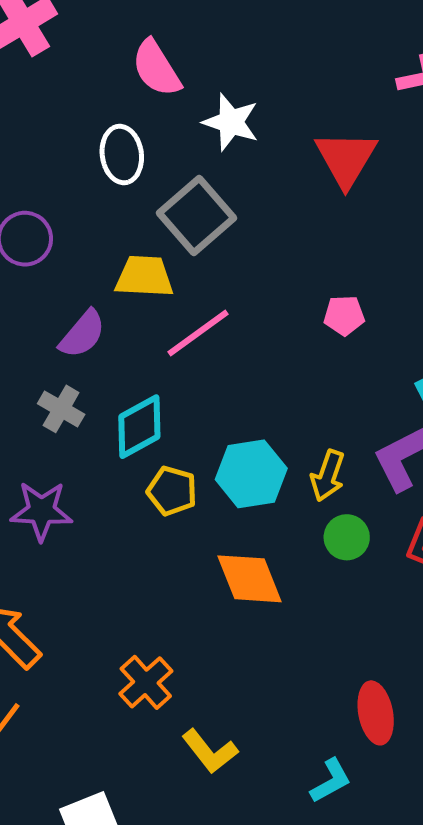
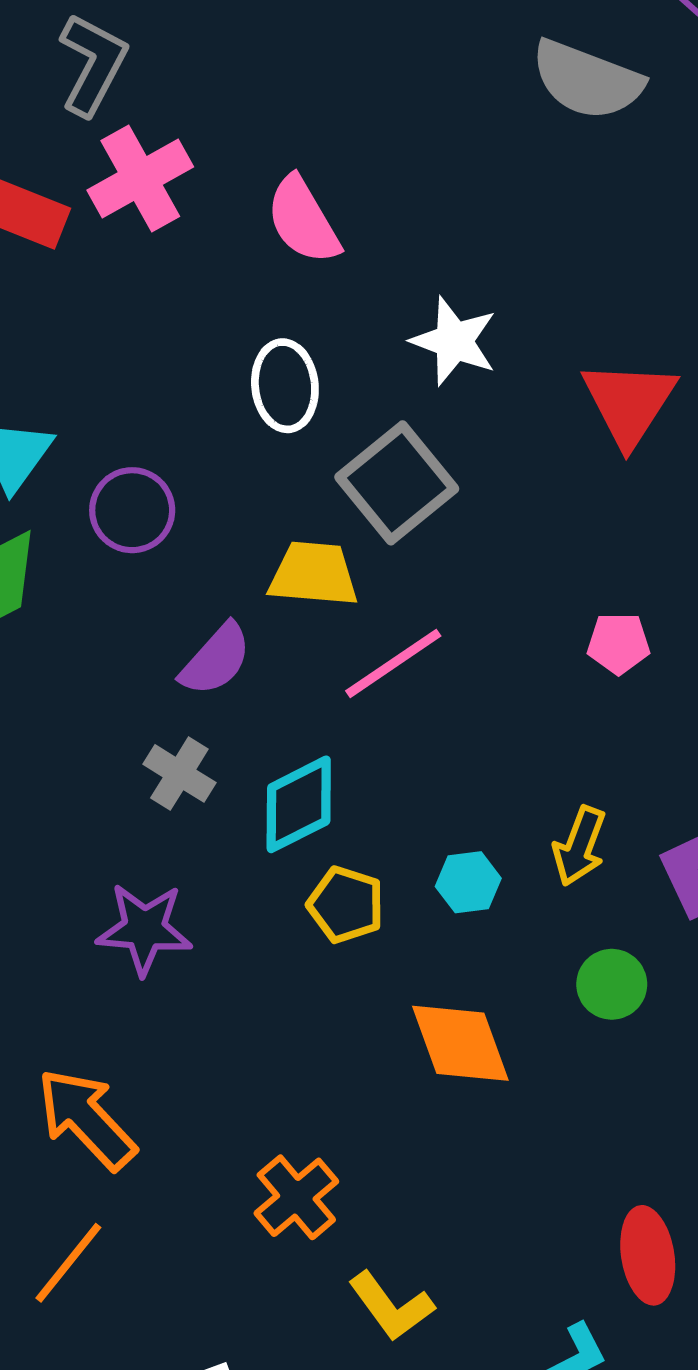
pink semicircle: (156, 68) -> (303, 220), moved
cyan hexagon: (251, 474) -> (468, 882), size x0.6
yellow arrow: (328, 476) -> (579, 846), moved

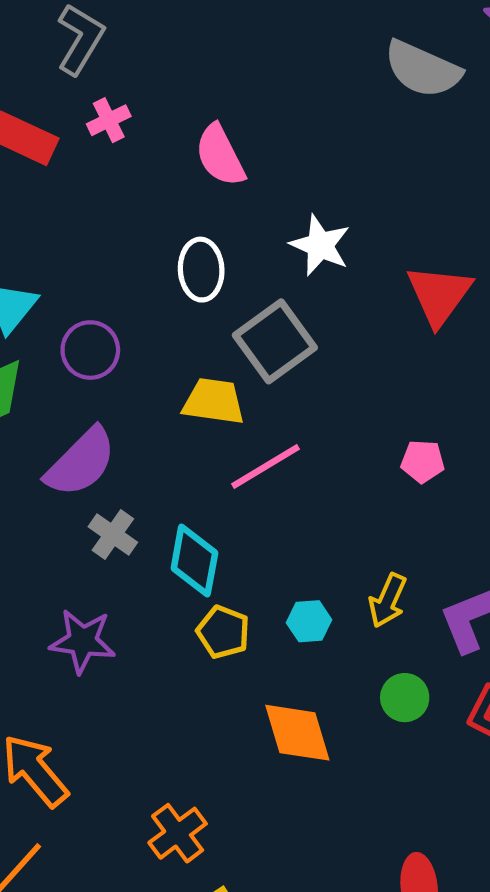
pink cross: (140, 178) -> (109, 120), size x0.6
purple semicircle: (216, 660) -> (81, 462), moved, size x1.4
cyan diamond: (299, 804) -> (194, 561), turned -56

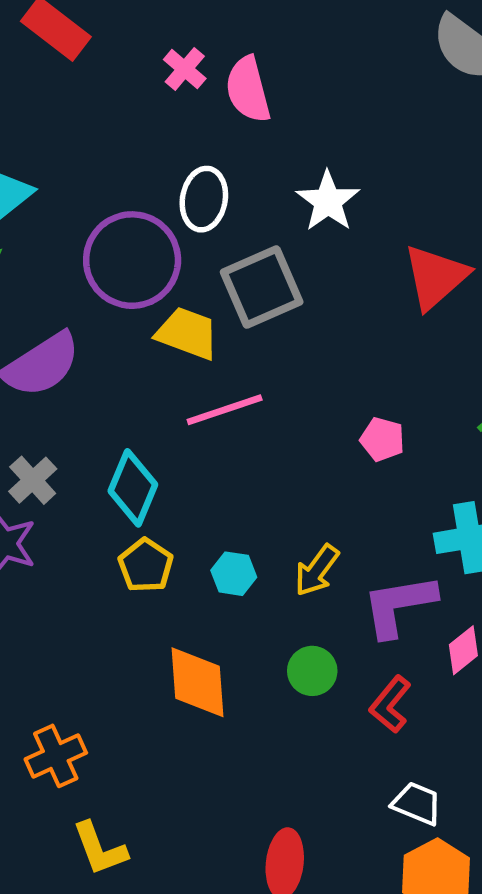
pink cross: (109, 120) -> (185, 69), moved, turned -36
purple circle: (90, 350) -> (132, 260), moved, size x1.6
gray cross: (113, 534) -> (33, 480), moved

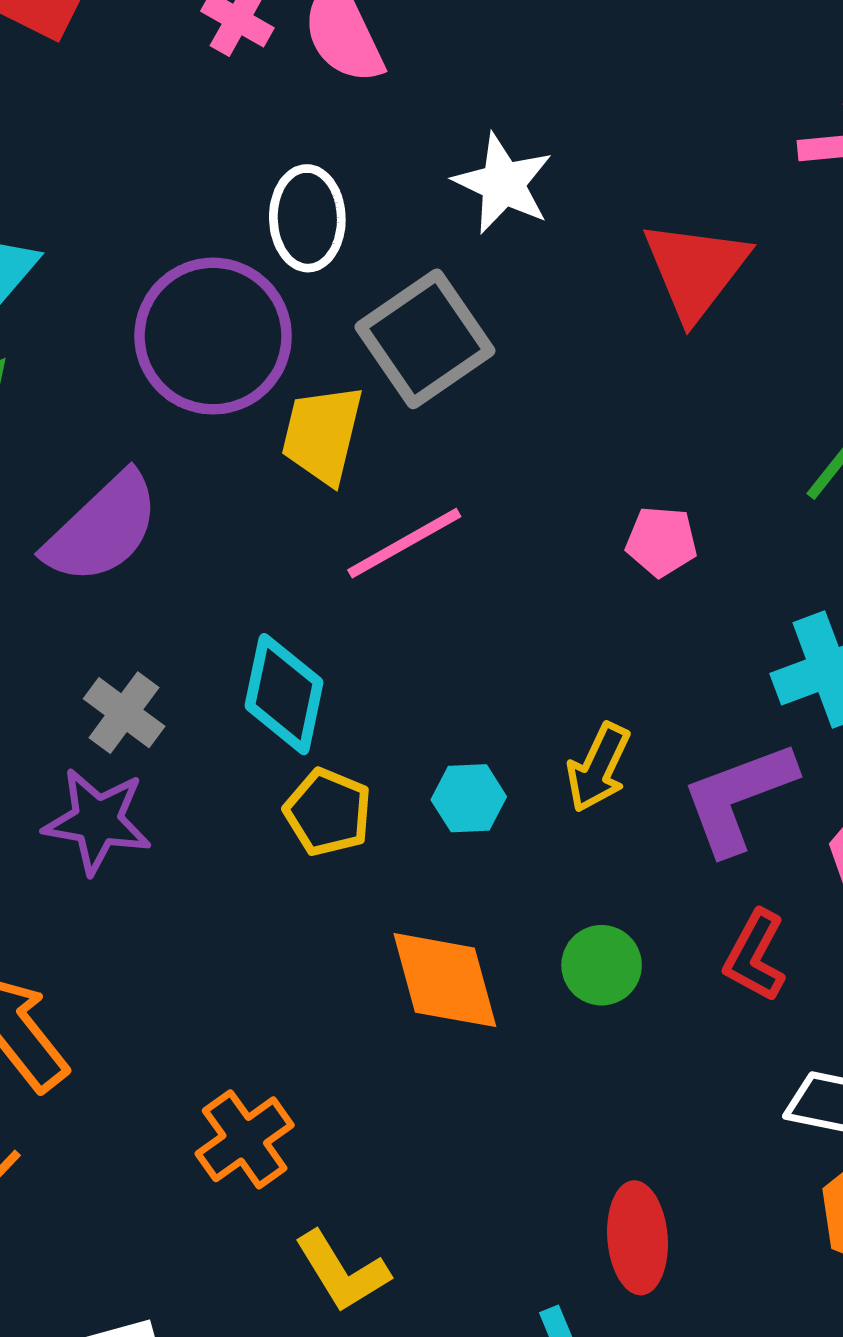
yellow trapezoid: (187, 333) -> (322, 434), turned -86
green circle: (312, 671) -> (602, 965), moved

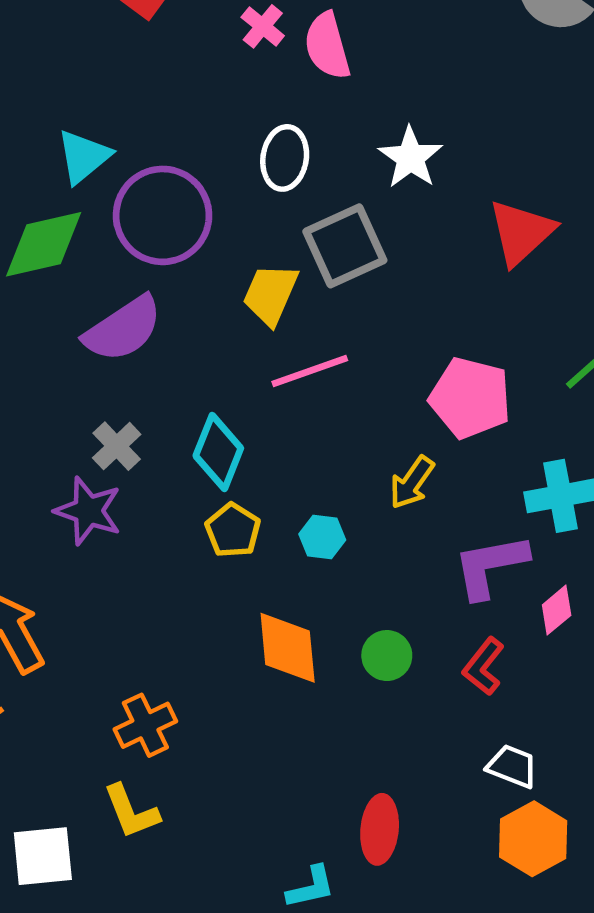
purple circle: (213, 336) -> (163, 215), moved
pink pentagon: (661, 541) -> (470, 398), size x1.8
yellow arrow: (598, 768) -> (412, 483), moved
yellow L-shape: (342, 1272) -> (131, 812), moved

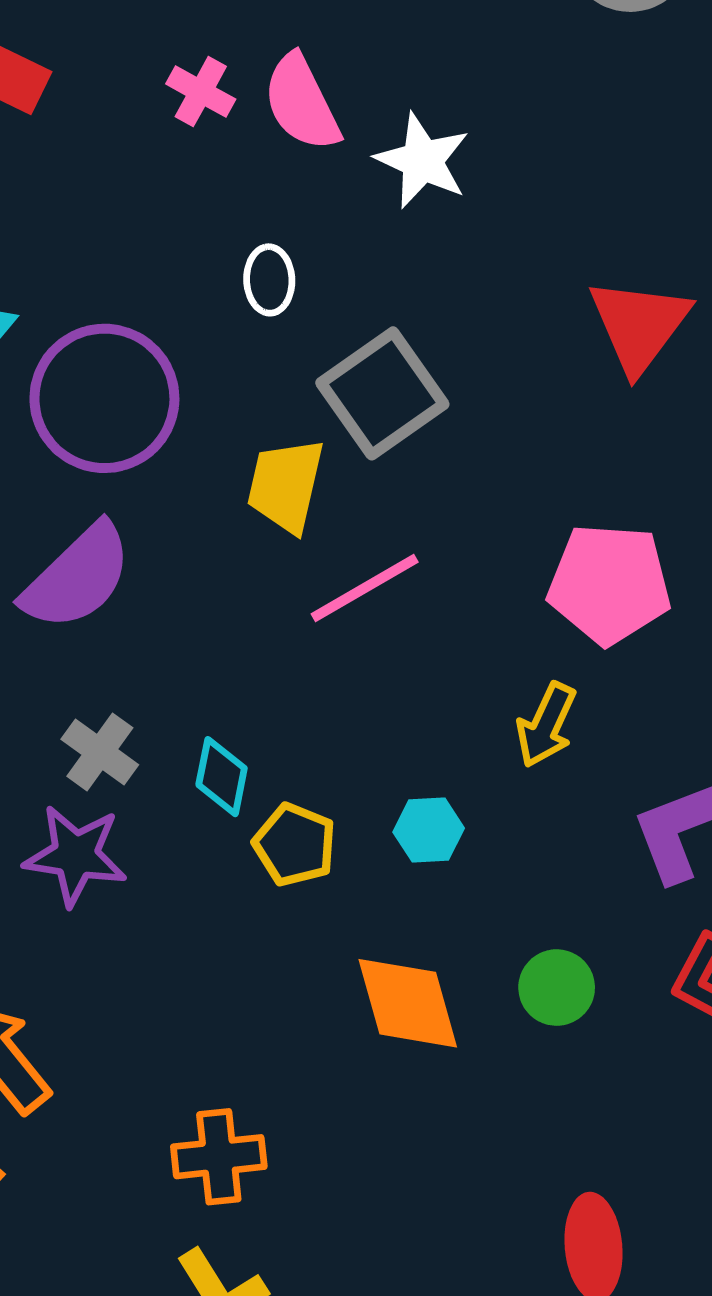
white ellipse: (285, 158) -> (269, 280), size x0.7
white star: (410, 158) -> (422, 161), moved
cyan diamond: (218, 452) -> (222, 777), moved, size x0.7
orange cross: (145, 725) -> (219, 1157), turned 30

